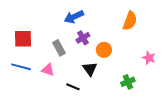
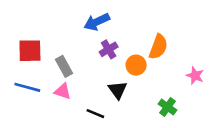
orange semicircle: (130, 21) -> (158, 47), moved
gray rectangle: (59, 48) -> (64, 66), moved
green cross: (128, 82) -> (167, 107), turned -32

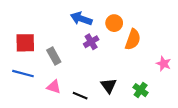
blue arrow: (97, 22) -> (81, 19), turned 45
orange circle: (136, 65) -> (114, 23), moved
black triangle: (118, 90) -> (109, 86), moved
pink triangle: (63, 91) -> (54, 87), moved

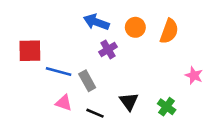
orange semicircle: (133, 40) -> (169, 31), moved
gray rectangle: (54, 56) -> (87, 81), moved
blue line: (23, 74) -> (59, 72), moved

